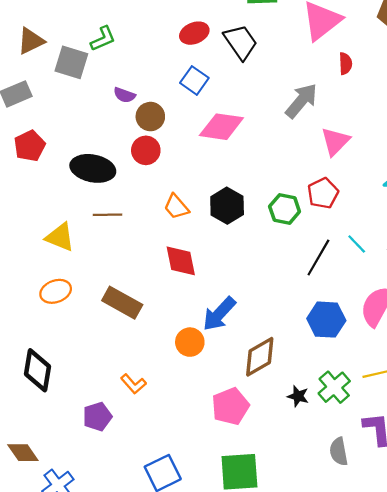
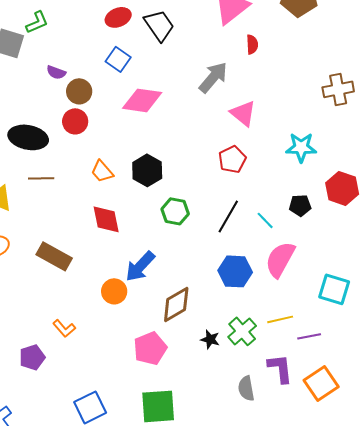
pink triangle: (335, 141) -> (243, 113), turned -36
green hexagon: (285, 209) -> (175, 211), moved
cyan line: (357, 244) -> (265, 220), moved

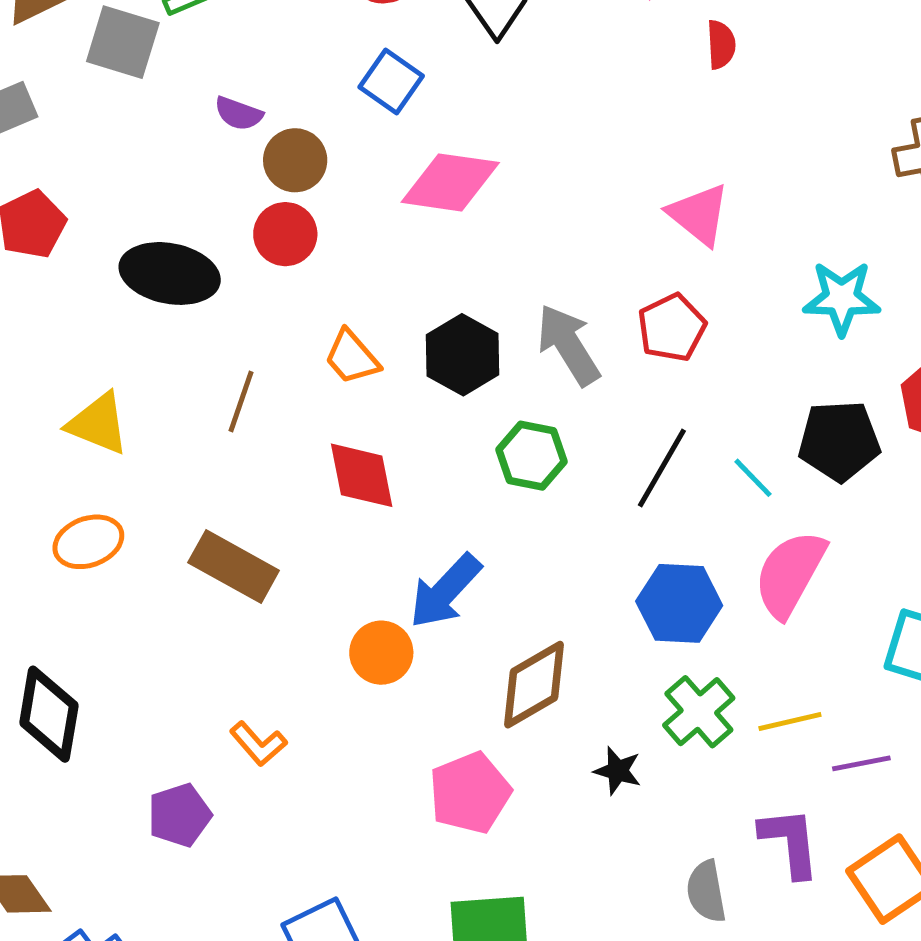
gray arrow: (213, 77) -> (568, 345), moved, turned -72
brown line: (41, 178) -> (241, 402), moved, turned -70
black pentagon: (300, 205) -> (839, 441), size x1.5
green cross: (242, 331) -> (699, 712), moved

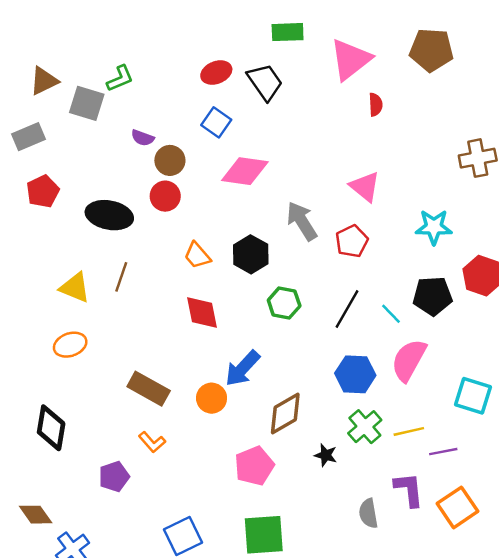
gray arrow: (568, 345) -> (302, 221), moved
brown line: (241, 402) -> (121, 277), moved
brown rectangle: (234, 566) -> (149, 389), moved

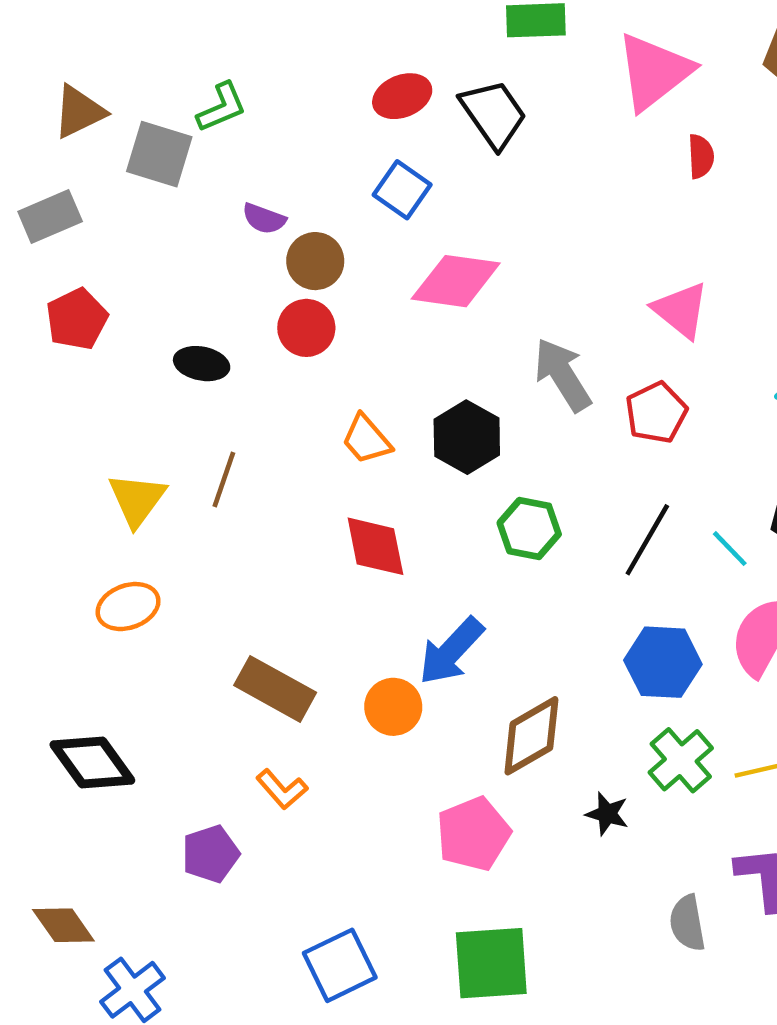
black ellipse: (109, 215) -> (202, 364), size x0.6
yellow triangle: (75, 288) -> (137, 500), turned 44
black diamond: (51, 428) -> (92, 763), turned -45

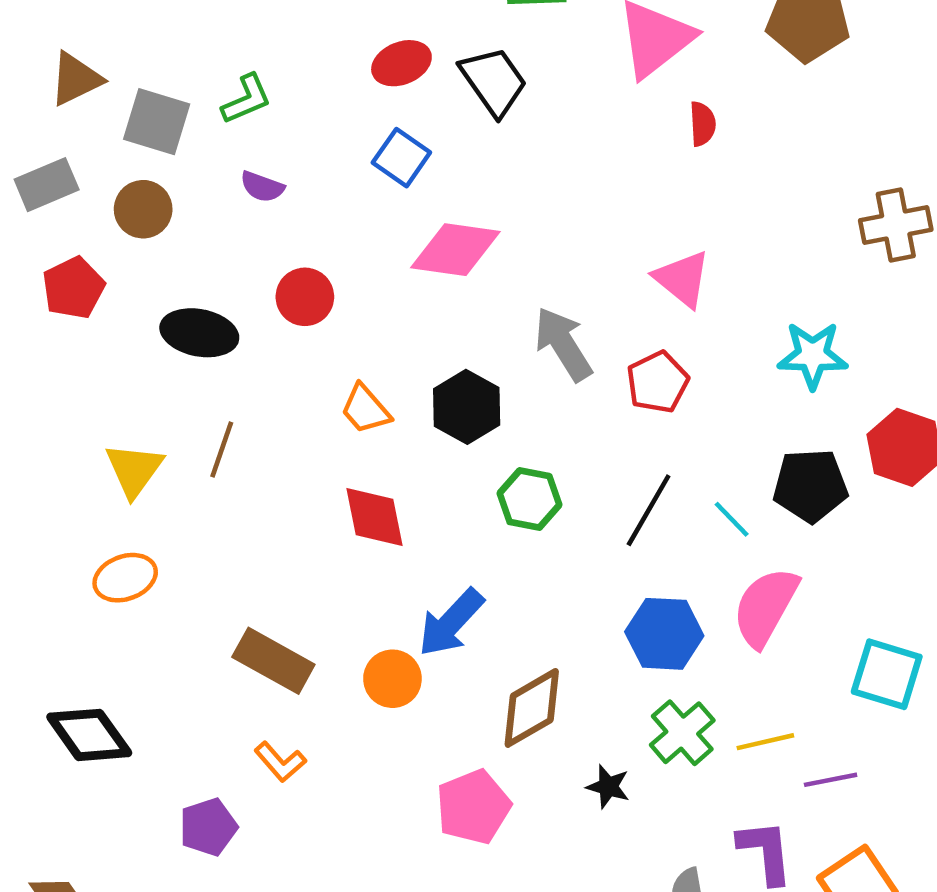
green L-shape: (222, 107) -> (246, 99), moved
brown circle: (315, 261) -> (143, 209), moved
black ellipse: (202, 364) -> (199, 333), size x1.4

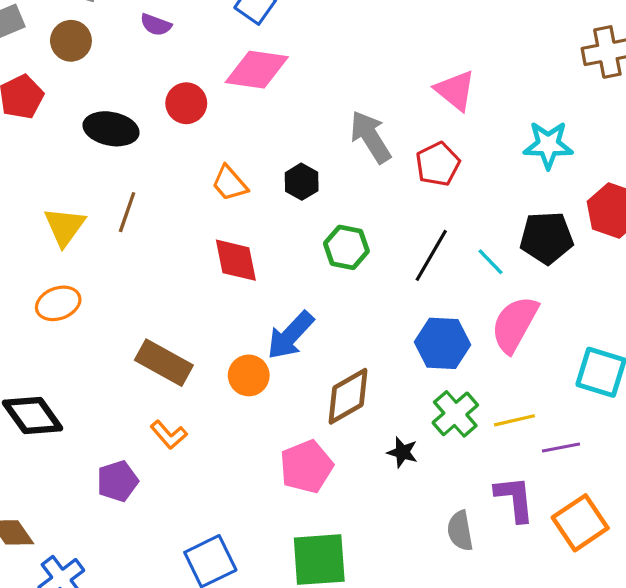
pink diamond: (455, 250) -> (257, 70), moved
black hexagon: (467, 407) -> (302, 182), size x0.7

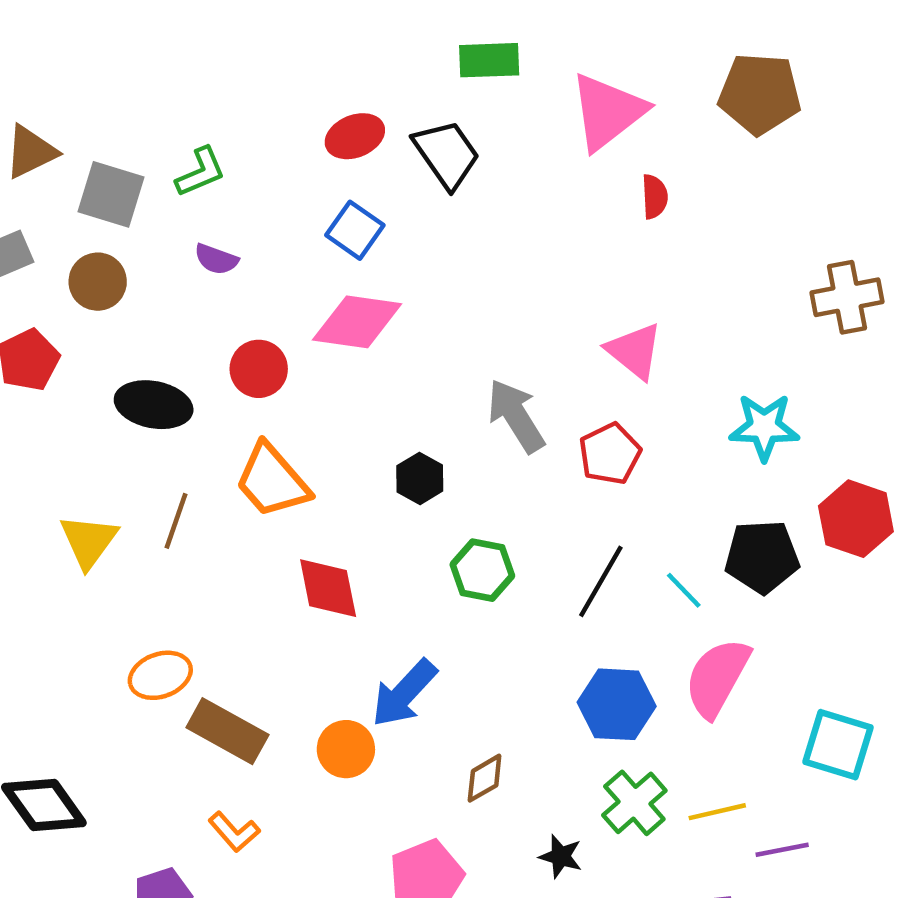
orange trapezoid: (230, 183) -> (272, 481), moved, size x1.5
orange ellipse: (58, 303) -> (160, 675), moved
brown diamond: (348, 396) -> (485, 778), size x0.6

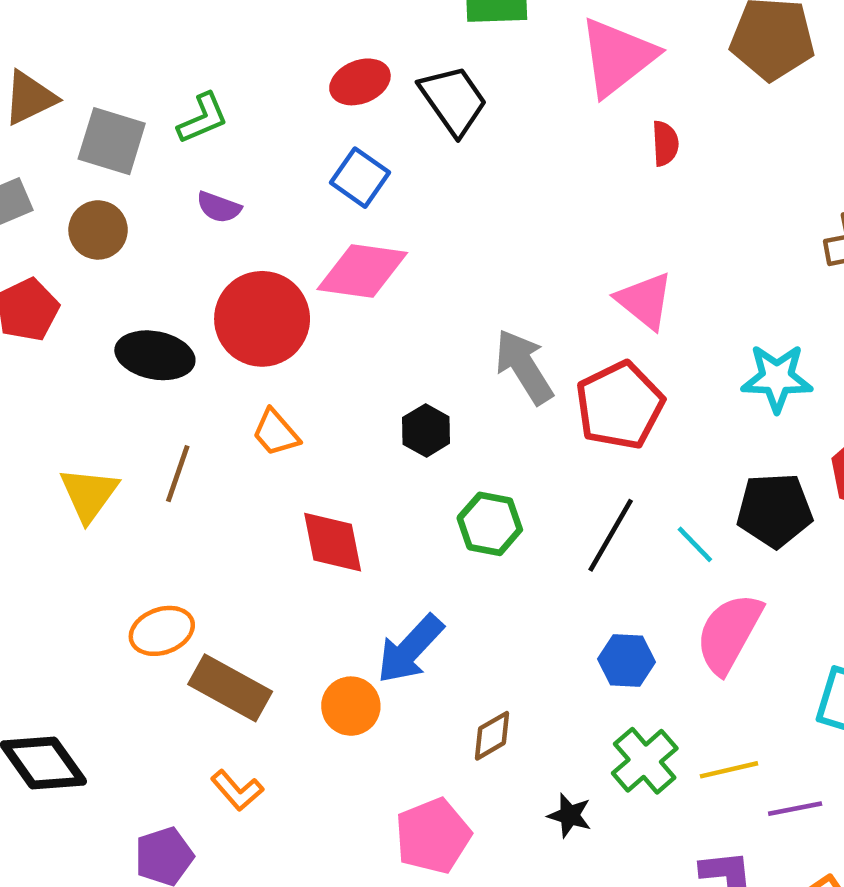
red circle: (259, 369) -> (262, 319), size x1.6
red pentagon: (610, 454) -> (620, 405), size x1.4
orange trapezoid: (272, 481) -> (276, 433), size x0.6
blue hexagon: (617, 704) -> (626, 661), size x0.7

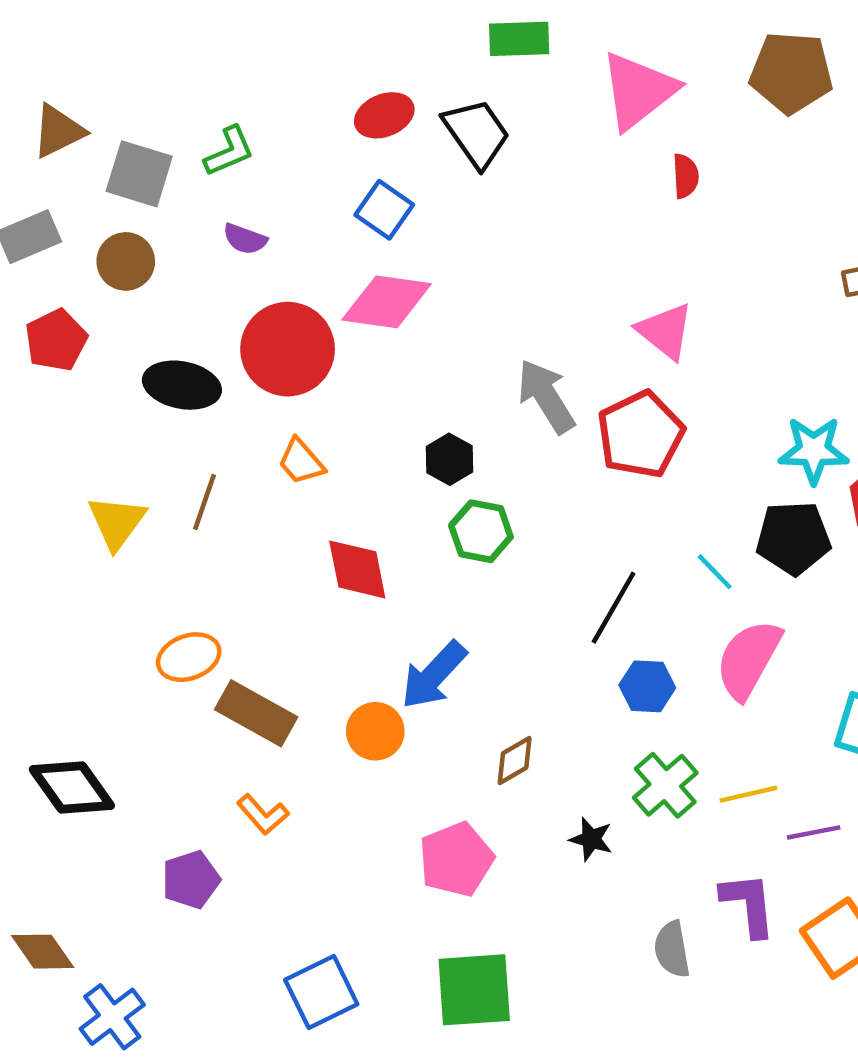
cyan star: (777, 378) -> (814, 450), moved
green hexagon: (490, 524) -> (481, 531), moved
black line: (611, 535) -> (614, 608), moved

